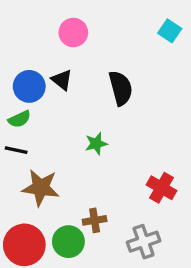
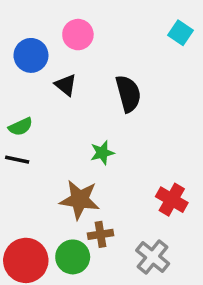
blue circle: (29, 86) -> (31, 55), moved
brown star: (41, 188) -> (80, 200), moved
gray cross: (144, 242) -> (153, 257), turned -32

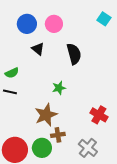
pink circle: (78, 35) -> (54, 24), moved
blue circle: (31, 55) -> (27, 24), moved
brown star: (80, 200) -> (46, 115), turned -30

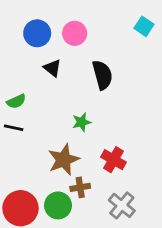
red cross: (99, 115) -> (114, 160), moved

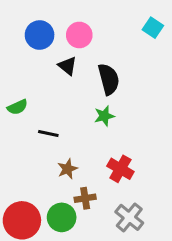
black triangle: (52, 68) -> (67, 66), moved
green star: (82, 122) -> (104, 116), moved
black line: (14, 128) -> (48, 134), moved
brown star: (64, 160) -> (67, 169), size x0.6

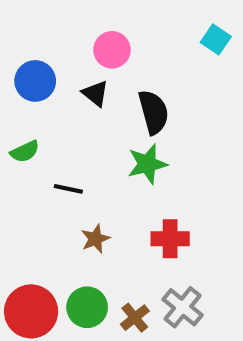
blue circle: (40, 35) -> (35, 81), moved
green star: (104, 116) -> (147, 164), size x1.4
red cross: (120, 169) -> (170, 239), turned -30
brown cross: (85, 198) -> (135, 318), moved, turned -30

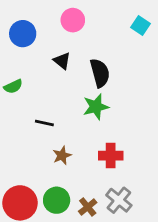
pink circle: (112, 50) -> (73, 20), moved
blue circle: (35, 81) -> (23, 34), moved
green semicircle: (25, 152) -> (13, 86), moved

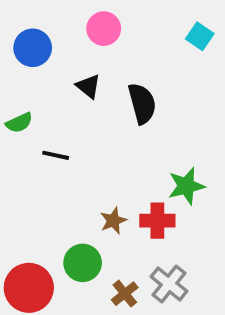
green star: (96, 107) -> (186, 186), moved
black line: (44, 123) -> (56, 155), moved
brown star: (62, 156) -> (113, 221), moved
green circle: (57, 200) -> (83, 263), moved

